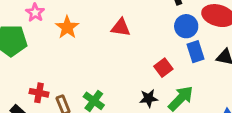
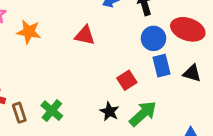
orange star: (67, 27) -> (29, 32), turned -30
black star: (149, 98) -> (109, 111), turned 30

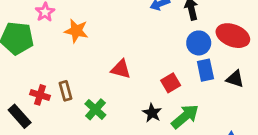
red triangle: (85, 35) -> (121, 69), moved
brown rectangle: (19, 113) -> (66, 91), moved

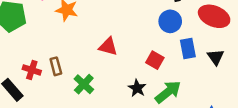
blue circle: (199, 43) -> (170, 21), moved
black triangle: (235, 79) -> (216, 57), turned 36
red square: (171, 83) -> (155, 60), turned -30

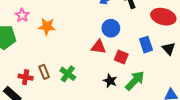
blue circle: (170, 21) -> (111, 28), moved
red triangle: (108, 47) -> (99, 47), moved
green cross: (84, 84) -> (68, 74), moved

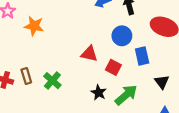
blue circle: (111, 28) -> (122, 36), moved
black triangle: (169, 49) -> (162, 82), moved

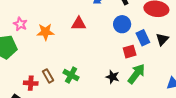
red triangle: (89, 54) -> (79, 24), moved
red square: (113, 67) -> (130, 52), moved, turned -32
black triangle: (162, 82) -> (162, 39), moved, turned 32

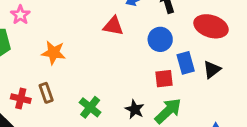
red triangle: (79, 24) -> (113, 26), moved
orange star: (45, 32) -> (54, 53), moved
green cross: (71, 75) -> (90, 107), moved

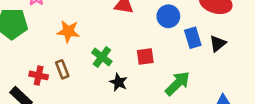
red square: (164, 79) -> (145, 57), moved
green cross: (90, 107) -> (102, 57), moved
black star: (135, 109) -> (118, 82), moved

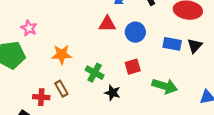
blue circle: (168, 16) -> (135, 32), moved
blue rectangle: (193, 38) -> (172, 44), turned -54
green arrow: (178, 83) -> (165, 86), turned 70

